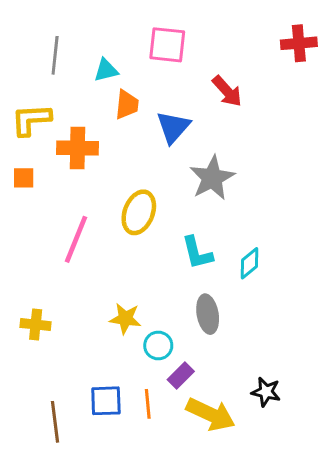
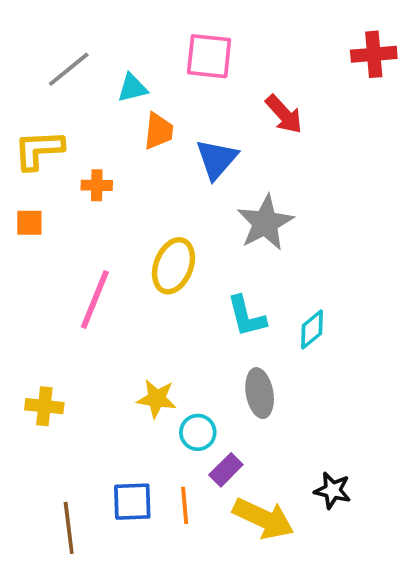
gray line: (55, 55) -> (69, 69), turned 45
orange cross: (77, 148) -> (97, 185), size x0.6

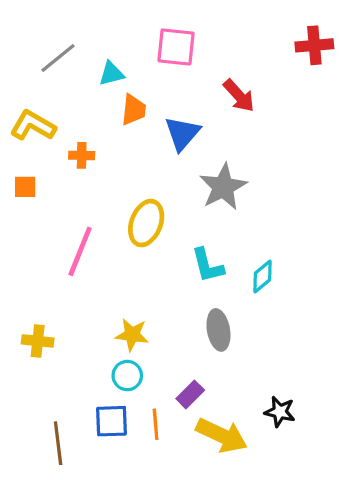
yellow L-shape: (39, 150) -> (33, 126), turned 33
cyan circle: (198, 432) -> (127, 376), moved

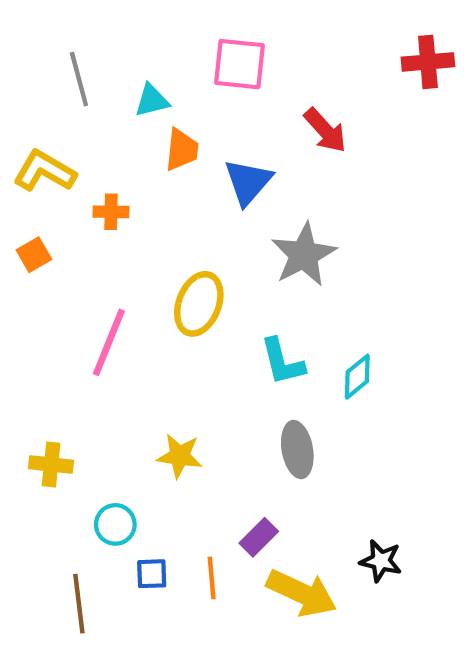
gray line: (58, 58) -> (79, 79), turned -66
orange square: (25, 187) -> (34, 255), turned -30
cyan circle: (127, 376) -> (115, 524), moved
blue square: (112, 421) -> (152, 574), size x0.7

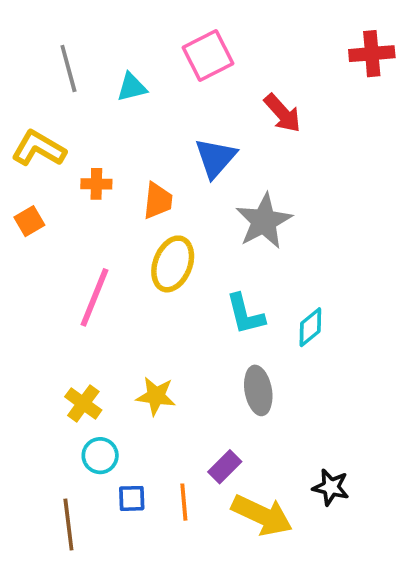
pink square: (239, 64) -> (208, 56), turned -33
orange trapezoid: (182, 150) -> (158, 201), moved
yellow cross: (51, 464) -> (83, 403), moved, turned 30

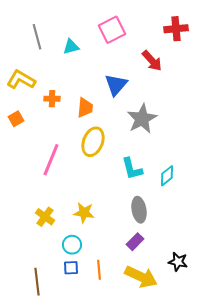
red cross: (372, 54) -> (176, 29), moved
cyan circle: (100, 456) -> (72, 245), moved
purple rectangle: (225, 467) -> (135, 242), moved

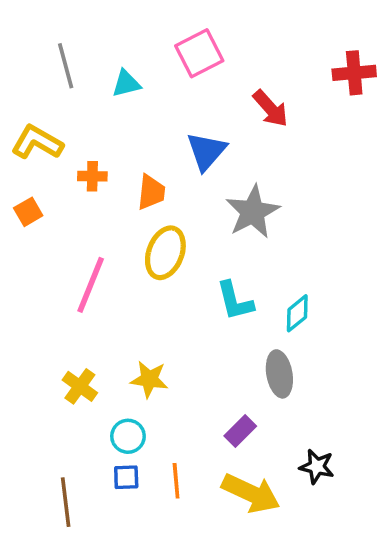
red cross: (176, 29) -> (354, 73), moved
gray ellipse: (139, 210) -> (279, 374), moved

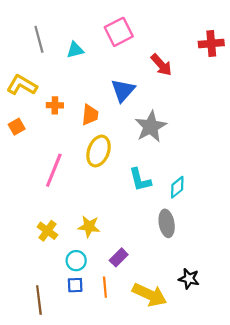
purple rectangle: (240, 431) -> (119, 257), moved

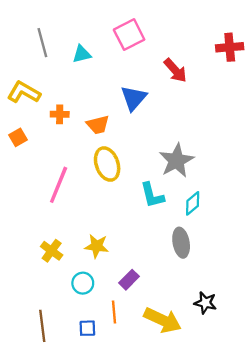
orange trapezoid: (90, 115) -> (98, 125), turned 70
gray star: (151, 127) -> (176, 161), moved
yellow ellipse: (99, 151) -> (107, 164), turned -40
blue square: (75, 285) -> (87, 328), moved

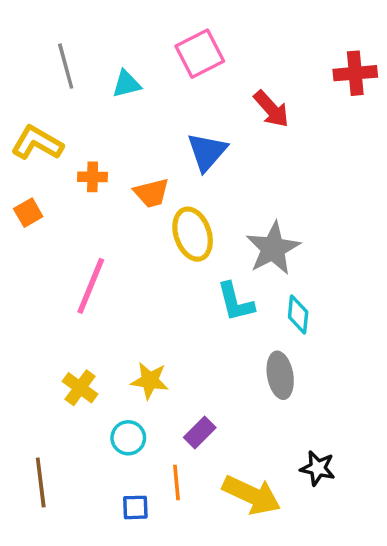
yellow ellipse: (107, 164) -> (193, 234), moved
cyan diamond: (193, 203) -> (298, 314), turned -45
brown line: (42, 326) -> (41, 482), moved

